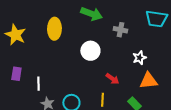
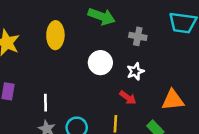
white star: (139, 58) -> (135, 71), moved
white line: (38, 84) -> (45, 103), moved

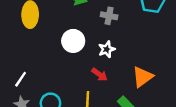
orange triangle: (173, 100) -> (143, 77), turned -30
white line: (45, 103) -> (21, 79), turned 35

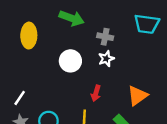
white star: (107, 49) -> (106, 59), moved
red arrow: (99, 74) -> (96, 93), turned 70

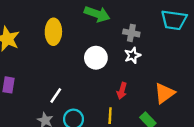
white line: (20, 98) -> (56, 96), moved

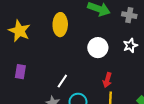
gray cross: (131, 33) -> (129, 15), moved
red arrow: (122, 91) -> (107, 80), moved

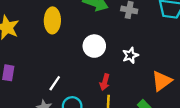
white star: (130, 45) -> (130, 55), moved

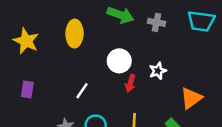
red arrow: (105, 82) -> (130, 83), moved
white line: (55, 83) -> (82, 91), moved

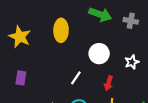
red arrow: (130, 83) -> (109, 83), moved
white line: (82, 91) -> (76, 78), moved

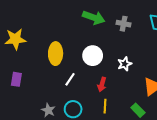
yellow ellipse: (61, 30) -> (56, 54), moved
yellow star: (20, 37) -> (15, 39), turned -30

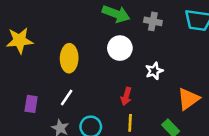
white circle: (93, 56) -> (120, 48), moved
purple rectangle: (16, 79) -> (31, 104), moved
white line: (70, 79) -> (67, 98), moved

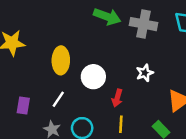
gray cross: (153, 21) -> (143, 24), size x1.5
white circle: (120, 48) -> (93, 77), moved

